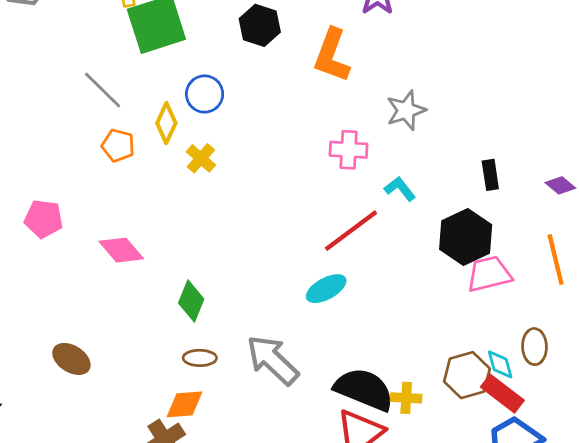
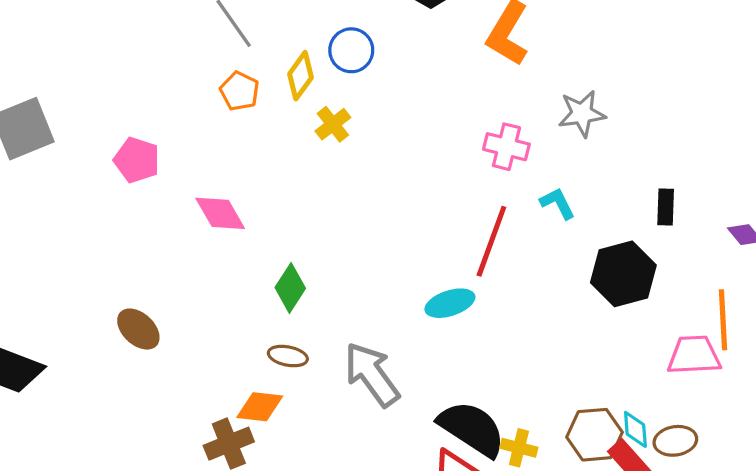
red line: (351, 231) -> (491, 241), turned -44
pink trapezoid: (489, 274) -> (694, 355), moved
brown ellipse: (534, 347) -> (675, 441), moved, turned 72

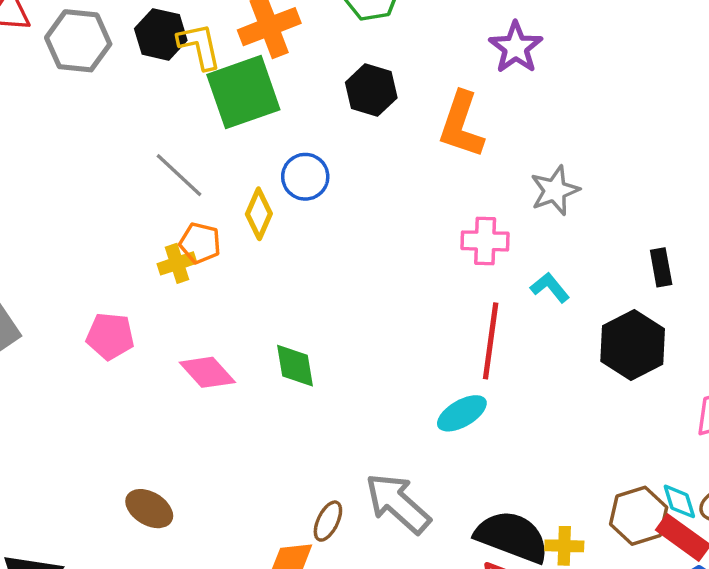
yellow cross: (333, 124) -> (177, 263), moved, turned 32
green diamond: (290, 288) -> (295, 366), moved, turned -30
brown ellipse: (288, 356) -> (328, 521), moved, turned -63

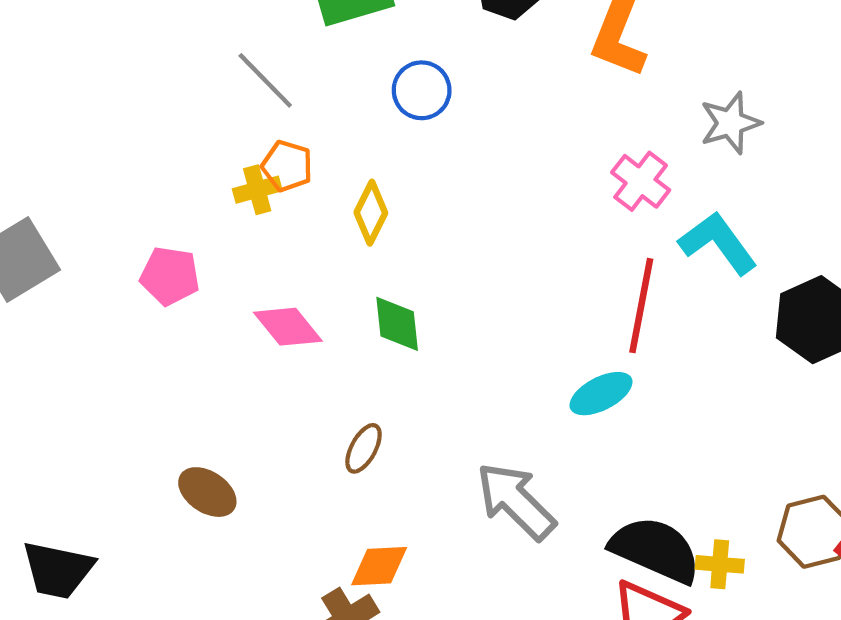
yellow diamond: (259, 214) -> (371, 213), moved
pink cross: (485, 241) -> (641, 181), turned 33
cyan L-shape: (550, 287) -> (718, 243), size x1.6
brown ellipse: (328, 521) -> (364, 448), moved

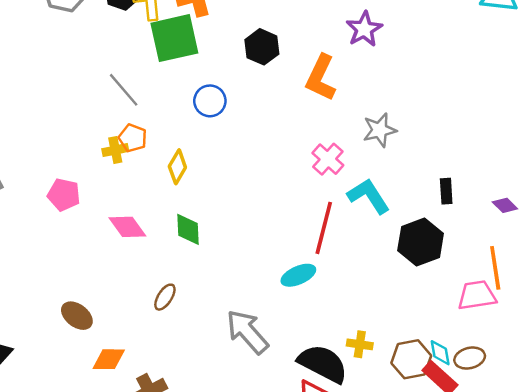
yellow cross: (720, 564) -> (360, 344), moved
orange diamond: (379, 566) -> (109, 359), moved

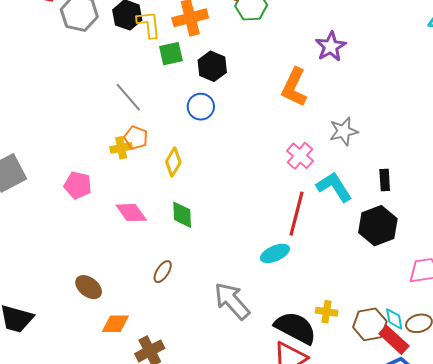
green square: (174, 38) -> (171, 54), size x0.6
black hexagon: (262, 47) -> (212, 66), moved
black rectangle: (446, 191) -> (385, 180), moved

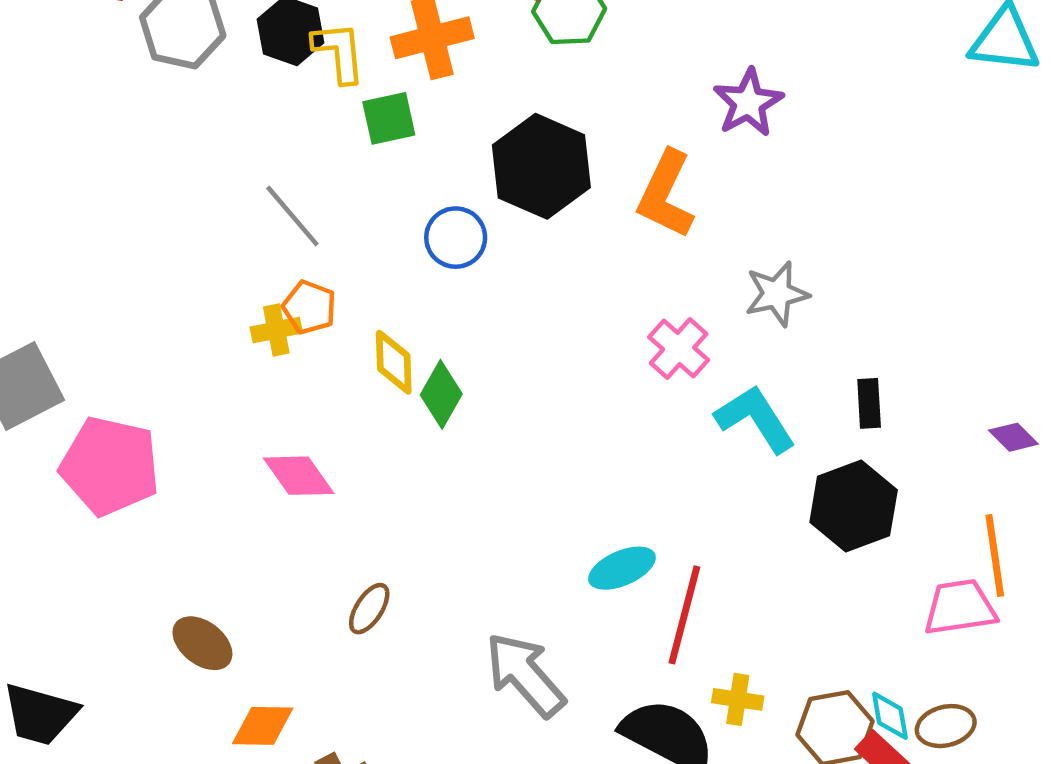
black hexagon: (212, 66) -> (541, 166), moved, size x1.5
yellow diamond: (173, 162) -> (394, 362), turned -32
pink pentagon: (78, 185) -> (110, 466), moved, size x1.6
red line: (296, 214) -> (684, 615), moved
green diamond: (182, 215) -> (441, 394), moved, turned 32

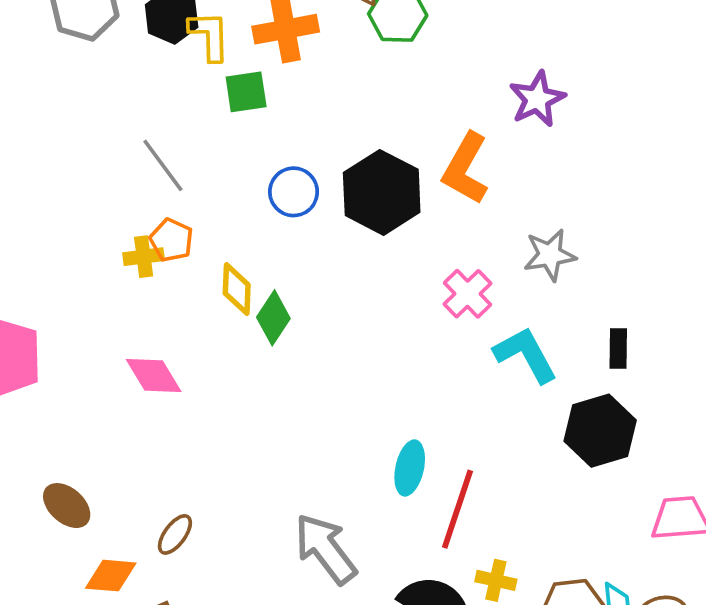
black hexagon: (541, 166) -> (382, 192), moved
cyan ellipse: (622, 568) -> (410, 468), turned -58
brown ellipse: (369, 609) -> (175, 534), moved

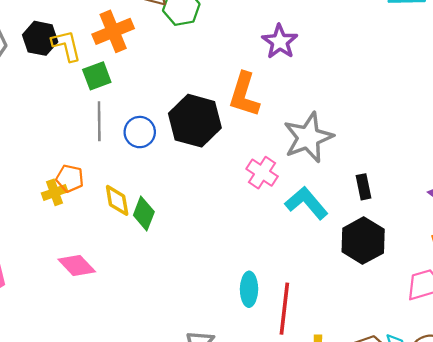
gray line: (163, 165) -> (99, 121), moved, turned 48
gray star: (550, 255) -> (308, 137), size x1.5

